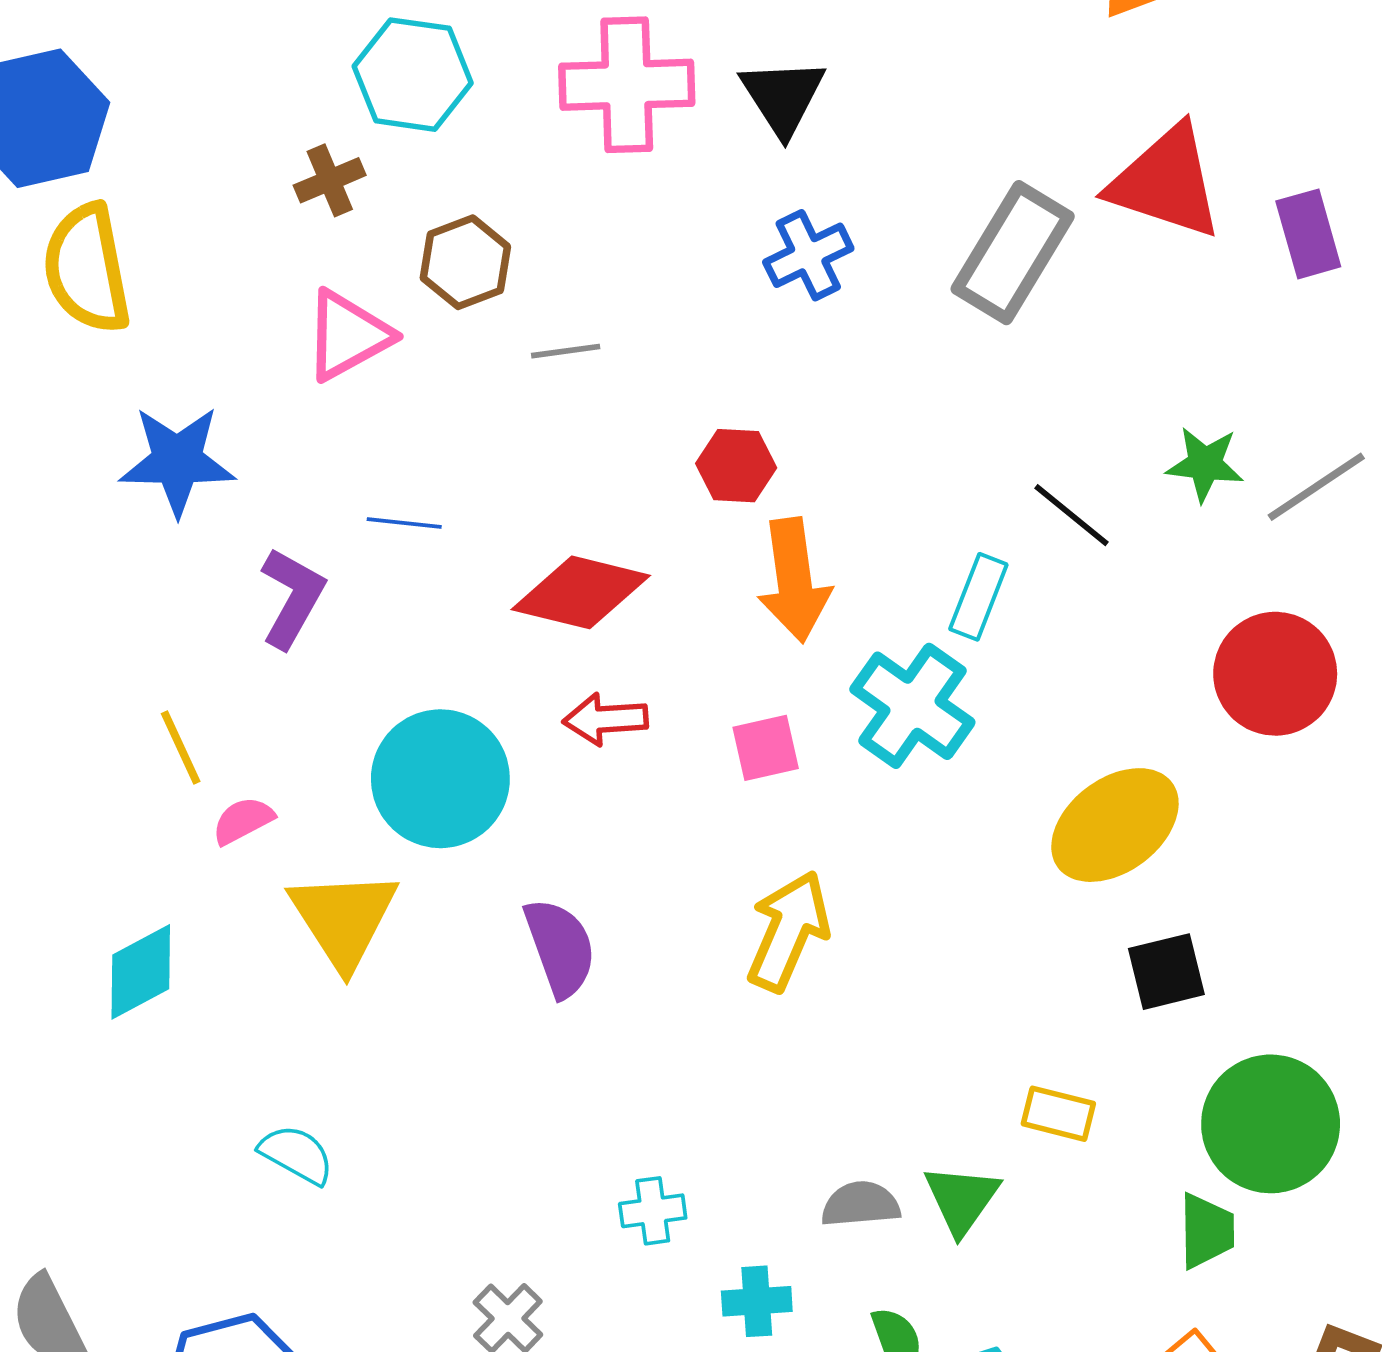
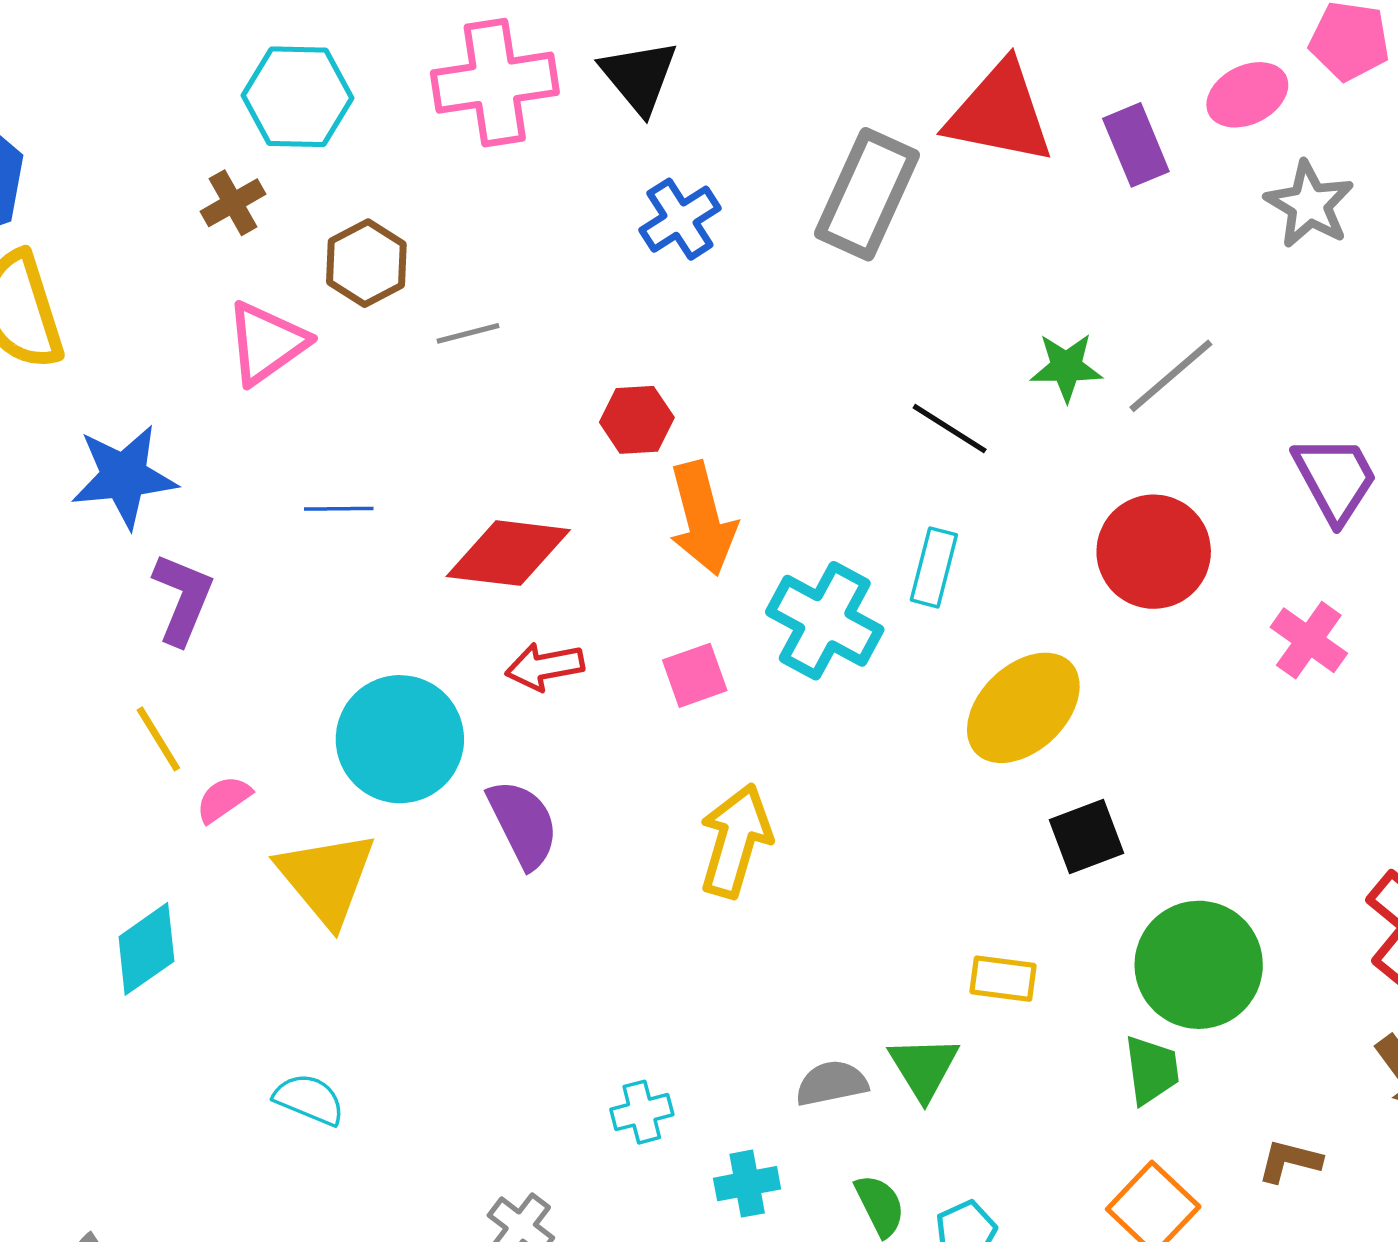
cyan rectangle: (978, 597) -> (934, 567), moved
purple L-shape: (292, 598) -> (183, 599), moved
purple semicircle: (560, 947) -> (523, 824), moved

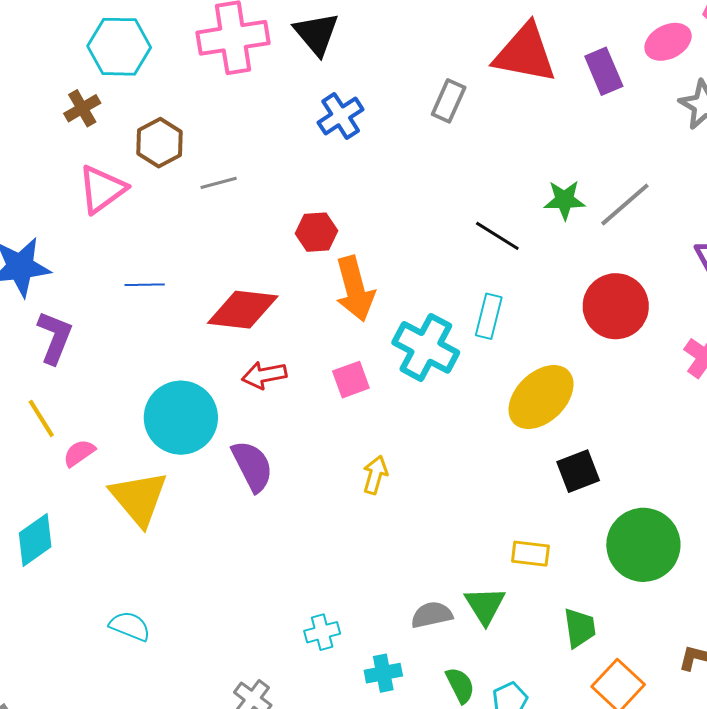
gray rectangle: (867, 194) -> (449, 101), size x0.6
yellow arrow: (735, 841) -> (375, 475), size x0.6
green trapezoid: (1152, 1070) -> (580, 628), moved

